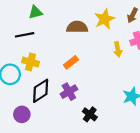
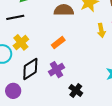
yellow cross: (30, 62) -> (21, 42), turned 35

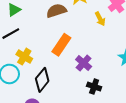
orange rectangle: (58, 43) -> (61, 45), size x1.5
purple cross: (56, 70) -> (84, 63), moved

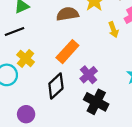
black diamond: (42, 80) -> (56, 86), moved
black cross: (94, 87) -> (96, 102), size x1.5

